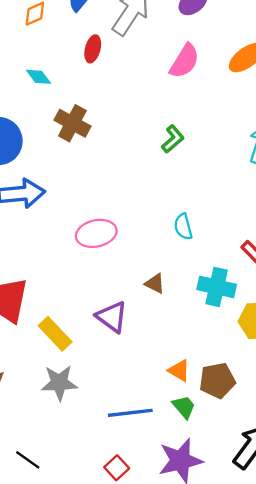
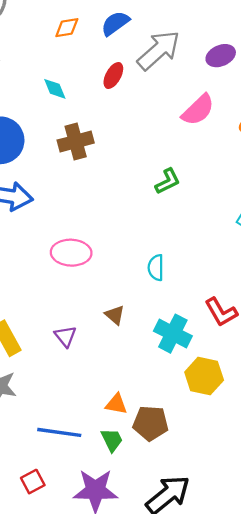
brown cross: (72, 123) -> (76, 142), turned 32
purple triangle: (112, 317) -> (65, 336), size x0.7
orange triangle: (179, 371) -> (116, 404), turned -35

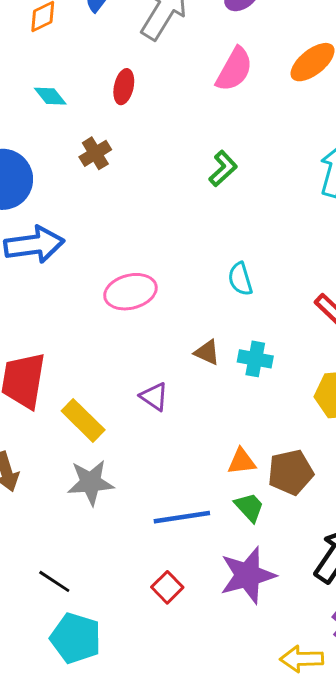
red ellipse: (113, 75) -> (124, 87), moved
brown cross: (76, 142) -> (95, 153), size x0.7
cyan cross: (173, 334) -> (255, 359), moved, size x0.7

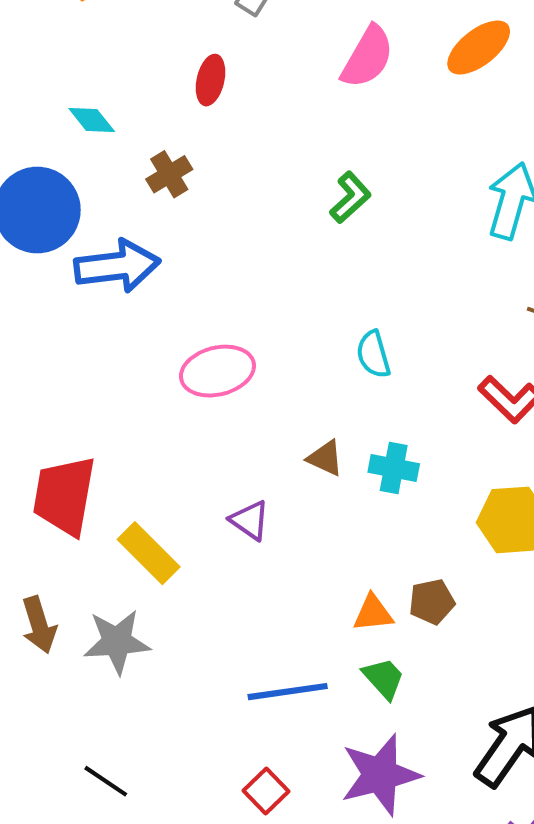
cyan diamond: (50, 96) -> (92, 120), moved
blue arrow: (34, 245) -> (117, 266), moved
brown pentagon: (291, 472) -> (432, 602), moved, size x0.7
gray star: (91, 482) -> (117, 642), moved

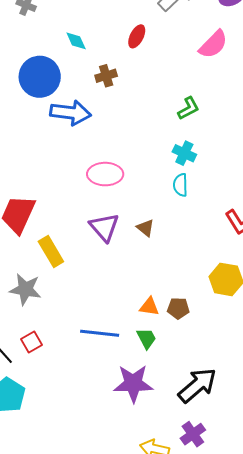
cyan cross: (394, 468) -> (184, 153), moved
purple triangle: (250, 520) -> (104, 227), moved, size x1.5
red square: (266, 791) -> (32, 342), moved

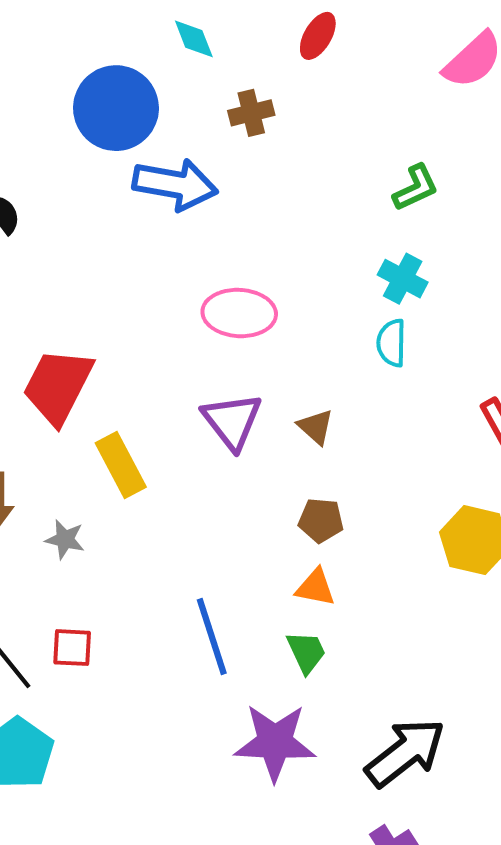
gray star: (25, 289) -> (65, 539), size x0.6
brown pentagon: (178, 308) -> (321, 520), moved
blue line: (100, 333) -> (212, 637), turned 63
red square: (32, 342) -> (72, 648), turned 30

